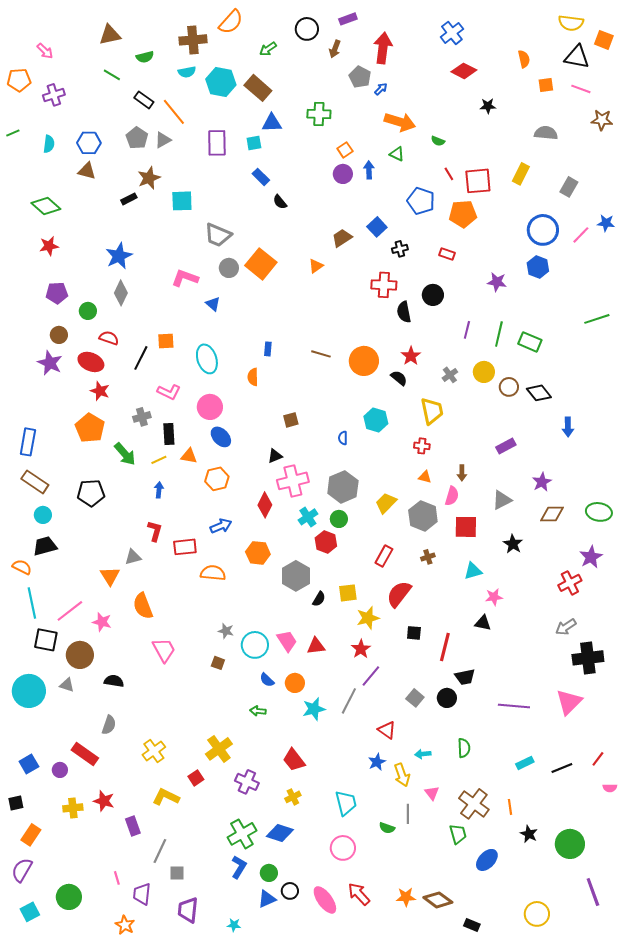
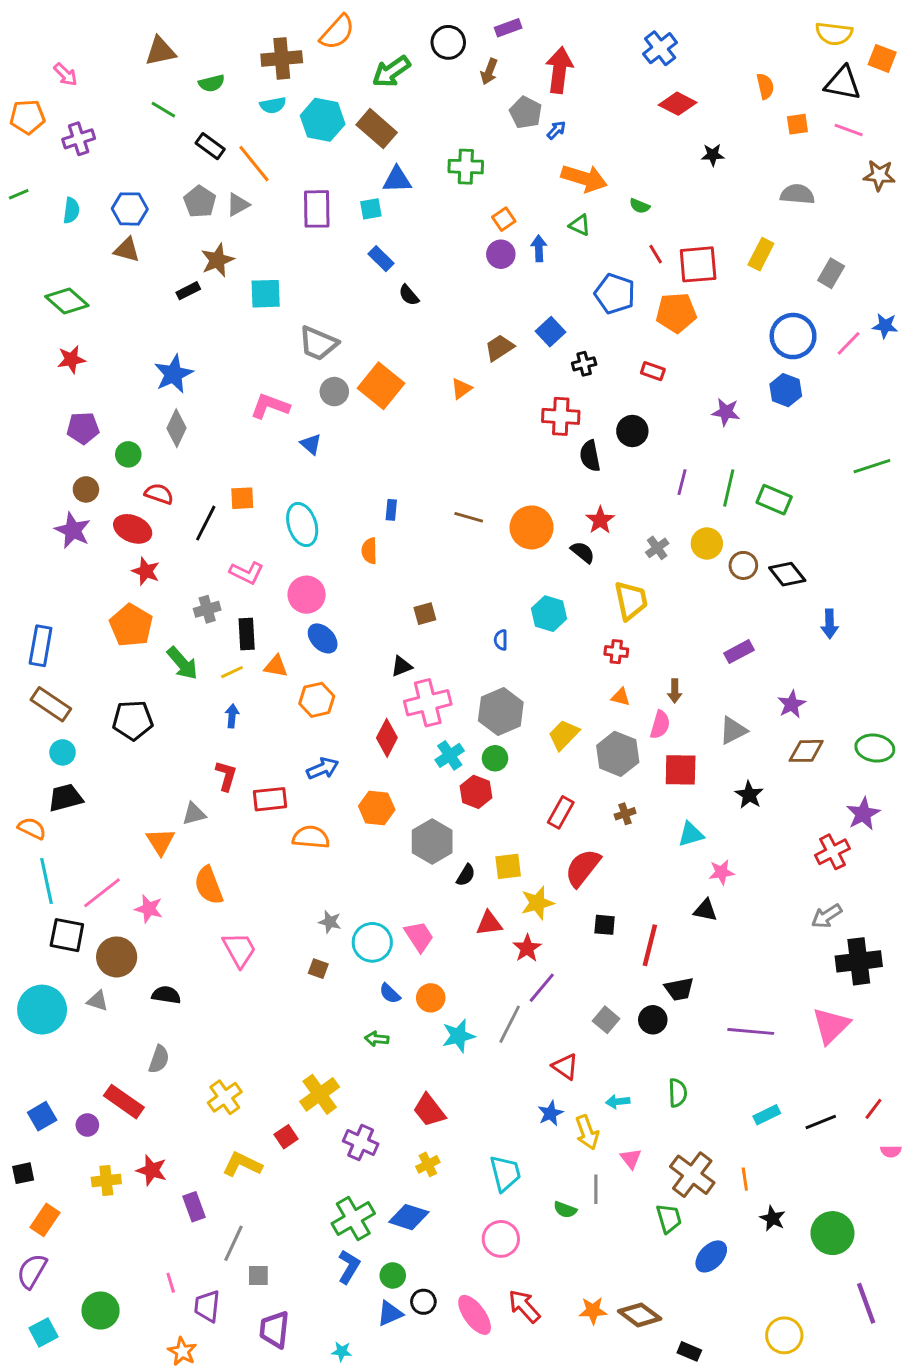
green arrow: (268, 49) -> (391, 72), size x1.5
red triangle: (316, 646) -> (489, 923), moved

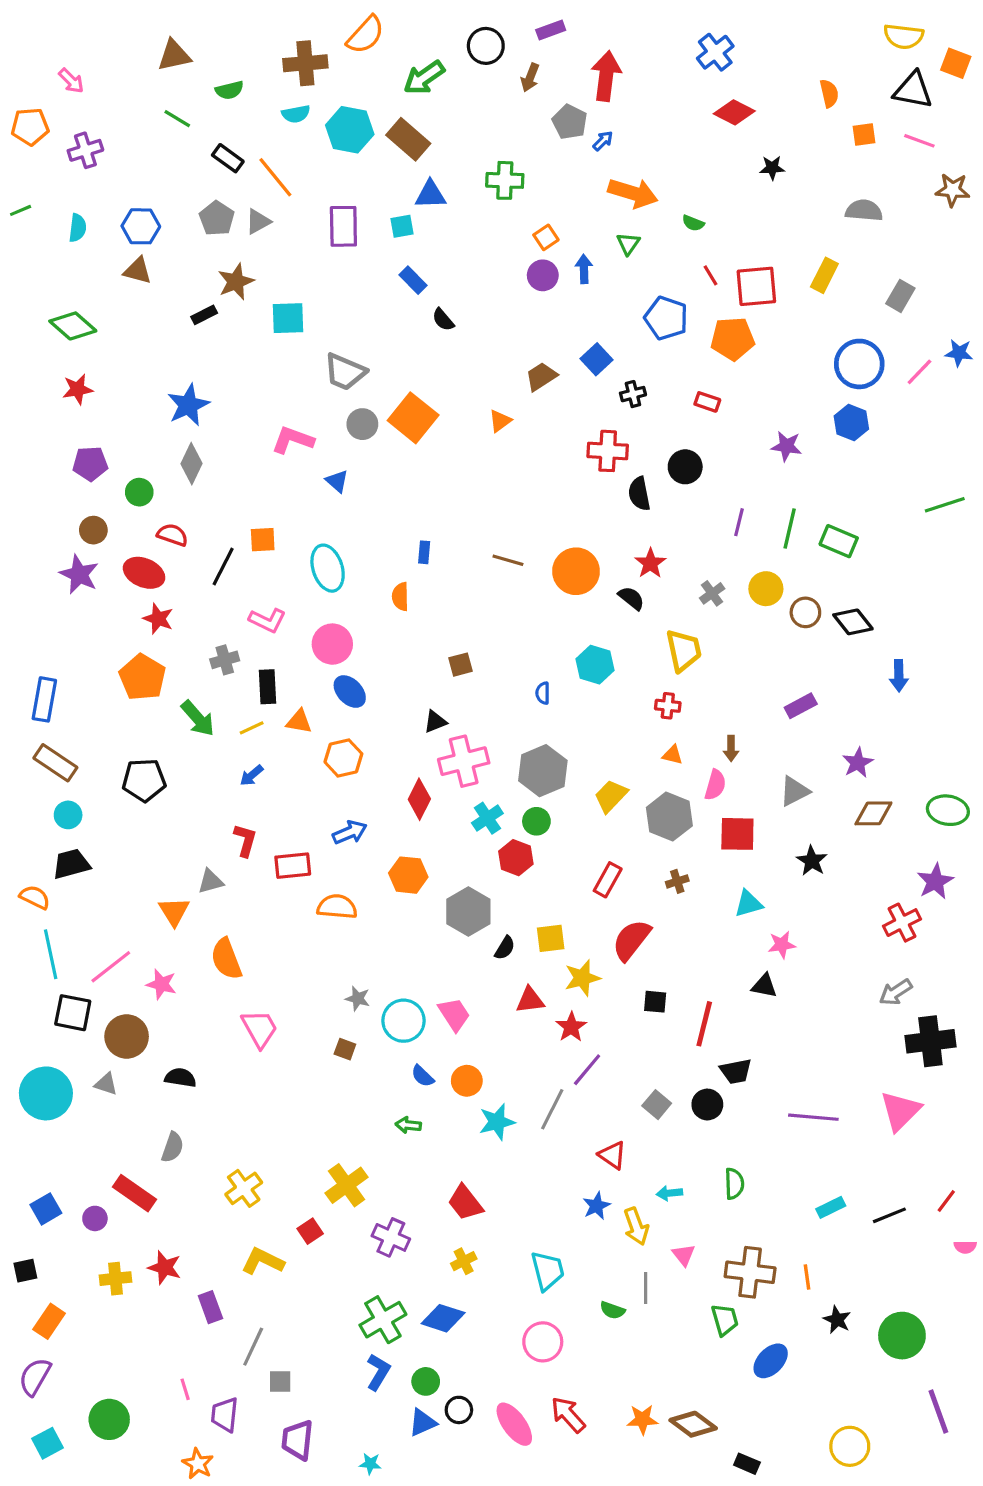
green triangle: (580, 225) -> (628, 244), turned 40
blue arrow: (232, 716) -> (252, 775), turned -135
brown cross: (692, 1175) -> (750, 1272), turned -30

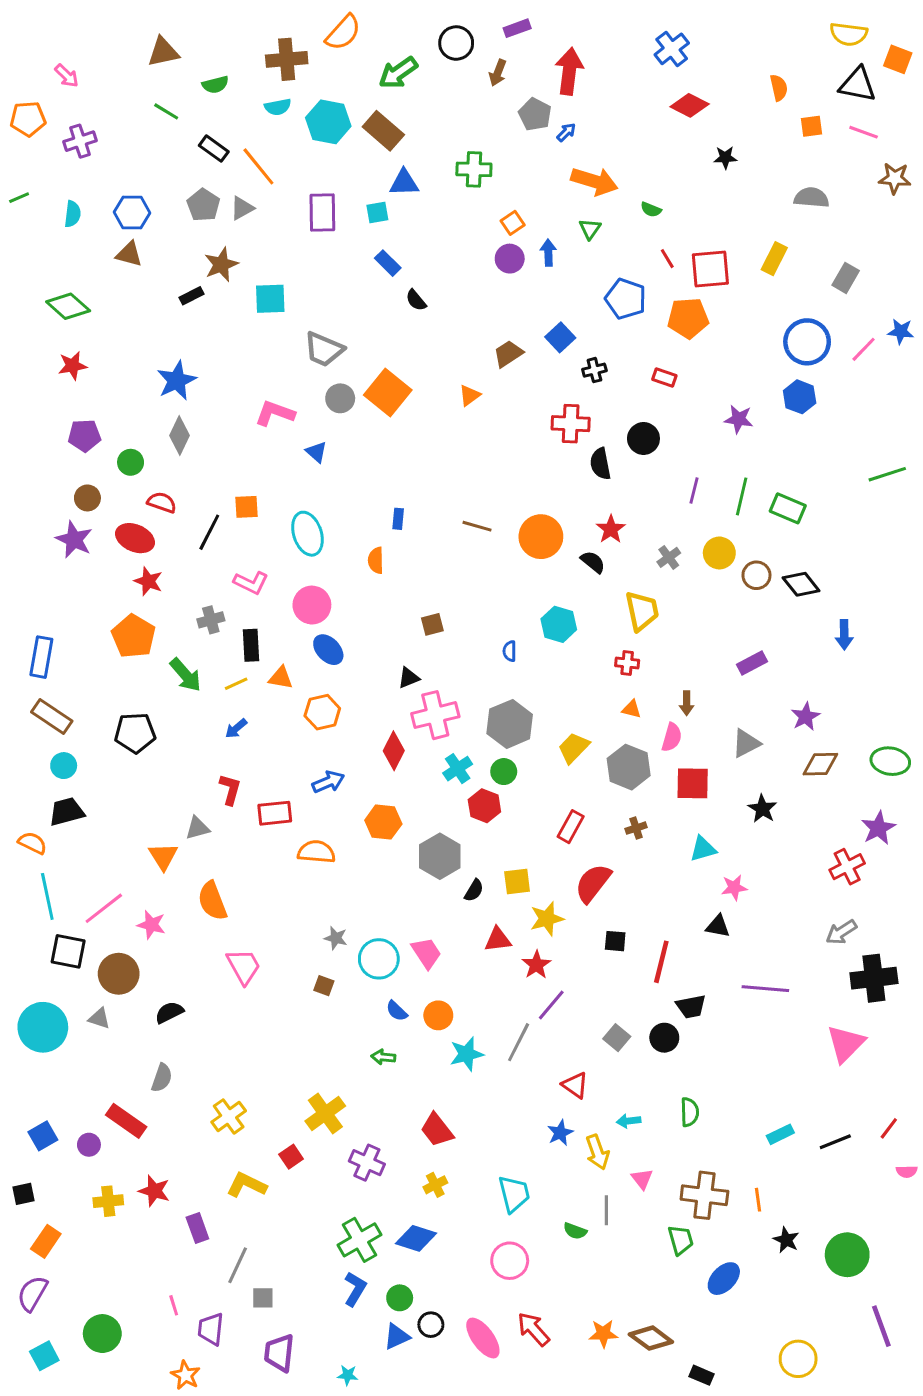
black semicircle: (180, 1078) -> (169, 1012), turned -36
purple line: (813, 1117) -> (765, 989), moved

